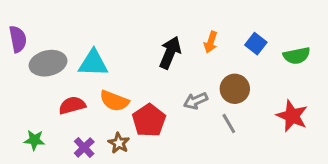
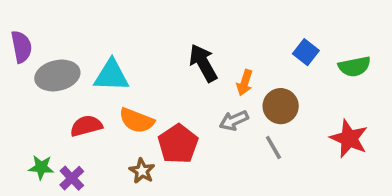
orange arrow: (211, 42) -> (245, 83), moved
black arrow: (170, 53) -> (203, 63), turned -52
purple cross: (84, 148) -> (72, 178), moved

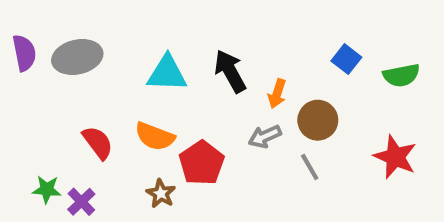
gray ellipse: (57, 76) -> (77, 57), moved
cyan triangle: (111, 76) -> (167, 73), moved
red semicircle: (86, 126) -> (98, 143), turned 68

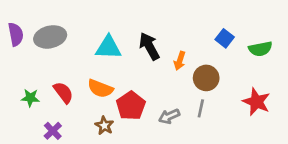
gray arrow: (265, 136) -> (169, 116), moved
gray line: (310, 167) -> (201, 108), turned 42
green star: (47, 189) -> (30, 98), moved

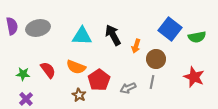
blue square: (225, 38) -> (170, 29), size x1.6
purple cross: (53, 131) -> (26, 99), moved

